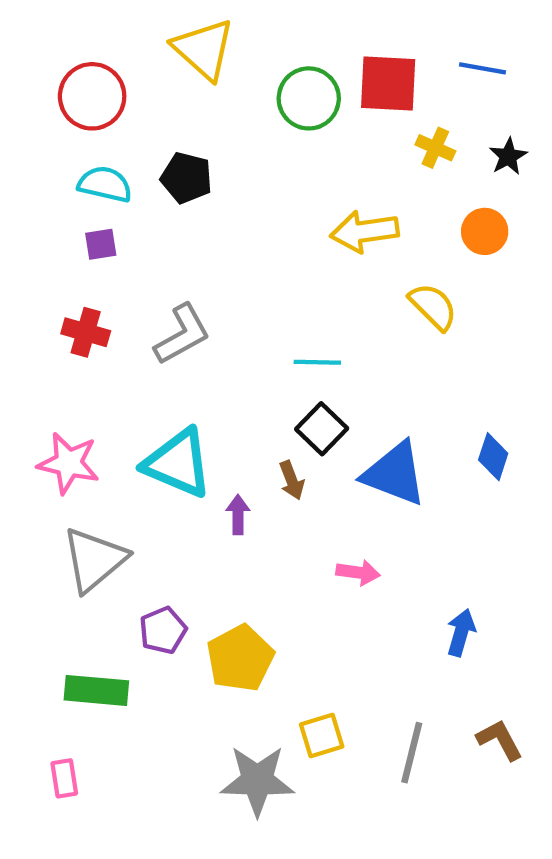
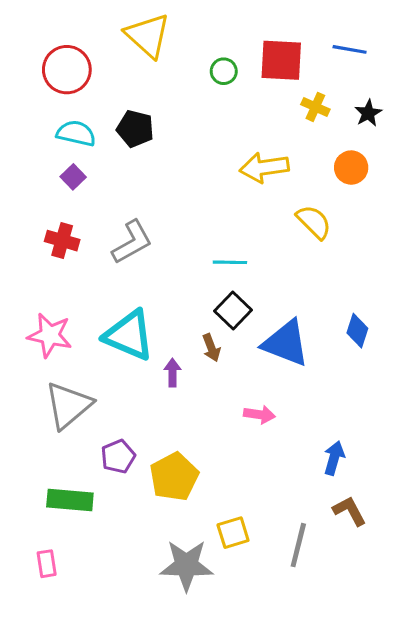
green circle: (309, 98) -> (224, 71), size x0.6
purple square: (101, 244) -> (73, 177), turned -35
brown L-shape: (500, 740) -> (350, 511), moved

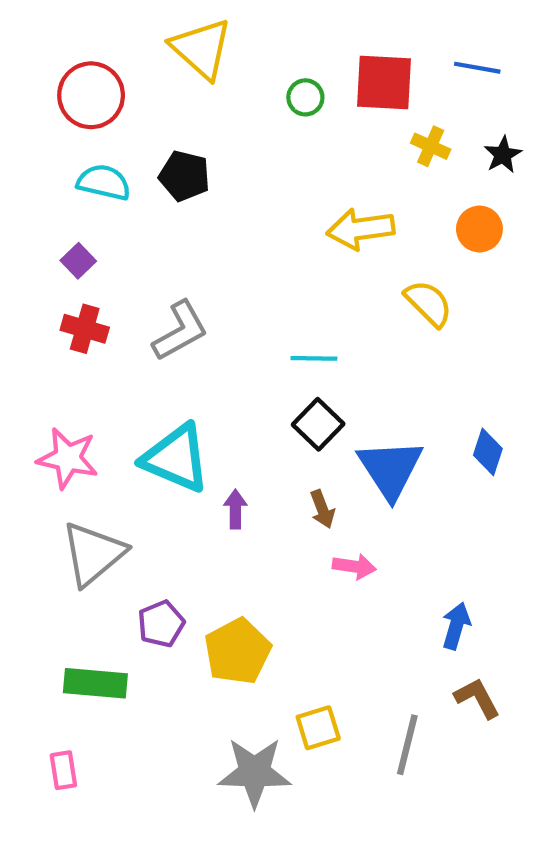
purple square: (73, 177) -> (78, 261), moved
blue triangle: (286, 343) -> (390, 469), turned 36
brown arrow: (211, 348) -> (322, 509), moved

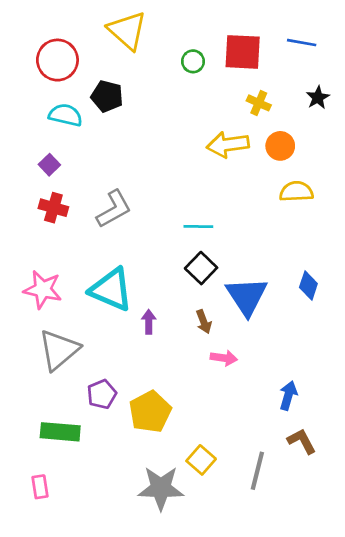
yellow cross: (431, 146) -> (259, 103), moved
black pentagon: (184, 176) -> (107, 96), moved
orange circle: (479, 229) -> (280, 146), moved
yellow semicircle: (429, 303) -> (296, 192), moved, turned -48
yellow square: (318, 728) -> (201, 460), turned -32

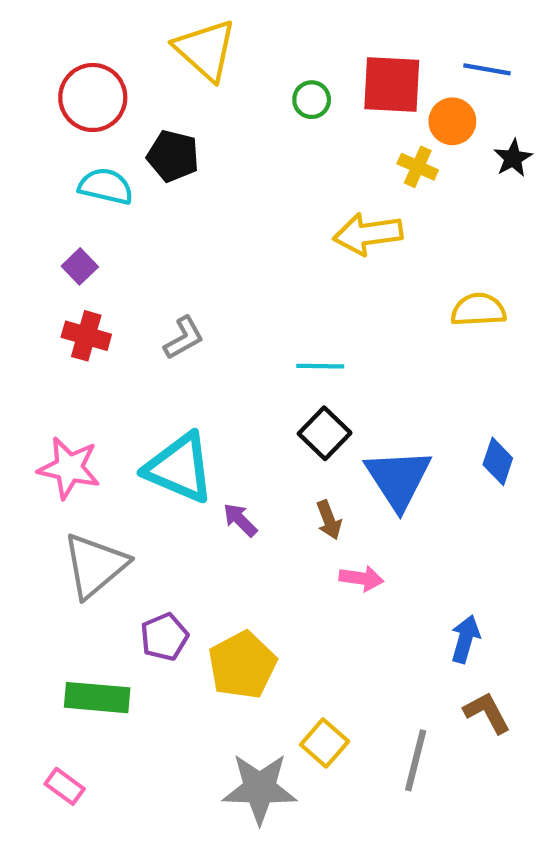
orange circle: (280, 146) -> (452, 121), moved
gray L-shape: (114, 209) -> (184, 338), size x0.7
purple arrow: (149, 322) -> (240, 520), turned -45
pink rectangle: (40, 487) -> (65, 786), turned -45

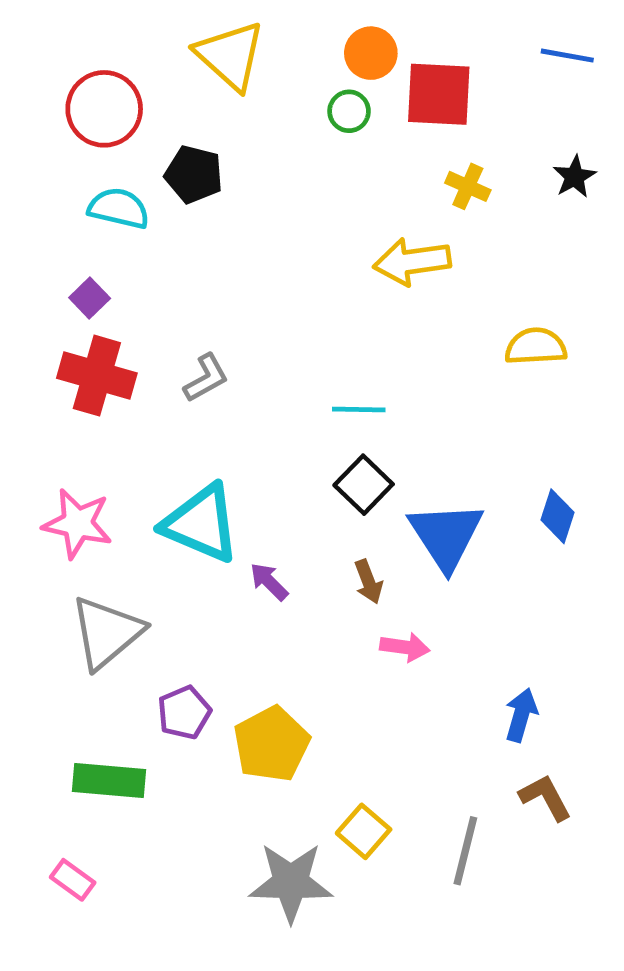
blue line: (487, 69) -> (567, 56), moved
orange circle: (452, 121) -> (371, 53), moved
red cross: (86, 336) -> (97, 376), size x1.4

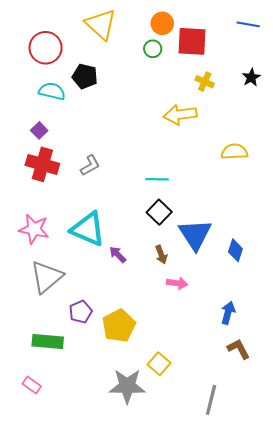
blue diamond: (558, 516) -> (235, 250), moved
gray line: (465, 851) -> (211, 400), moved

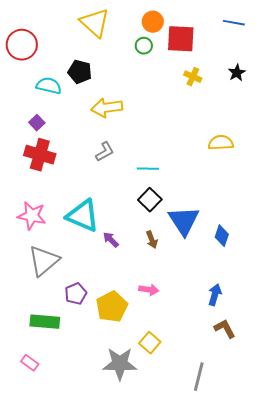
red circle: (46, 48) -> (22, 45), moved
yellow arrow: (180, 115) -> (107, 108), moved
gray L-shape: (90, 165) -> (105, 152), moved
pink arrow: (177, 283) -> (149, 290), moved

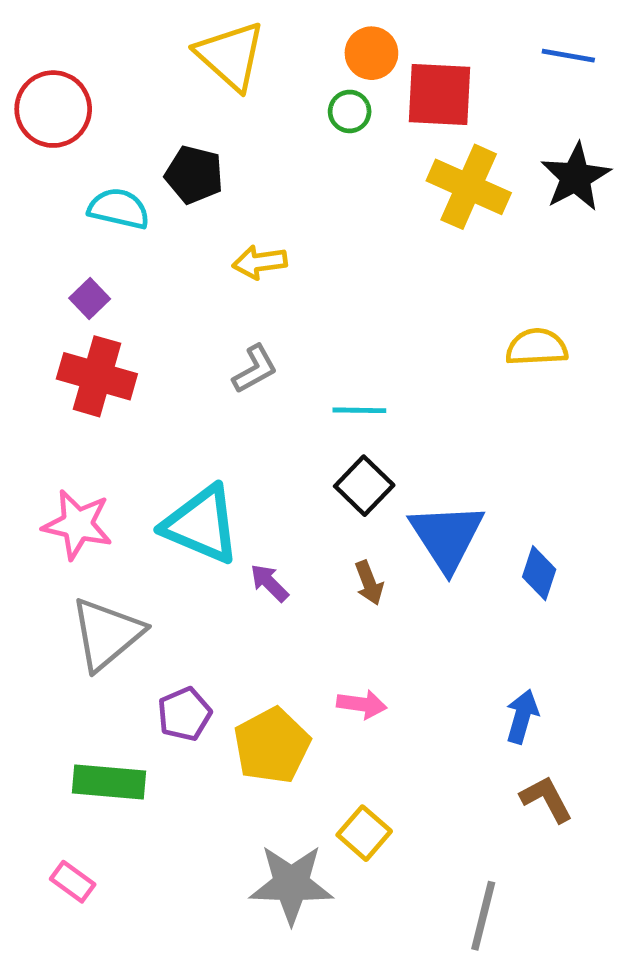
black star: (237, 73) -> (576, 177), size x1.6
yellow cross: (193, 77) -> (469, 187), size x1.8
yellow arrow: (107, 108) -> (260, 262), size x0.7

